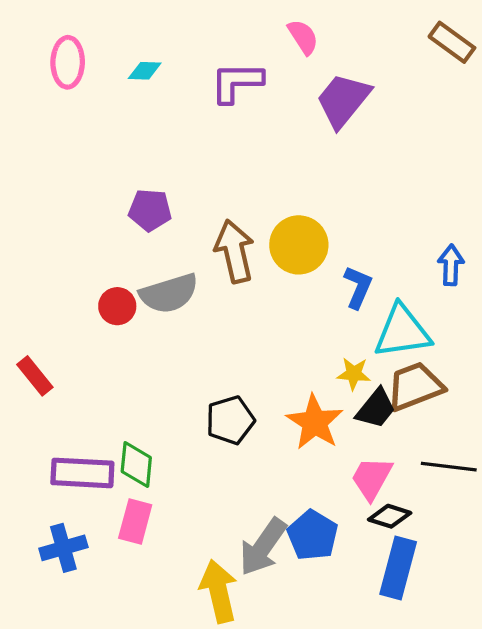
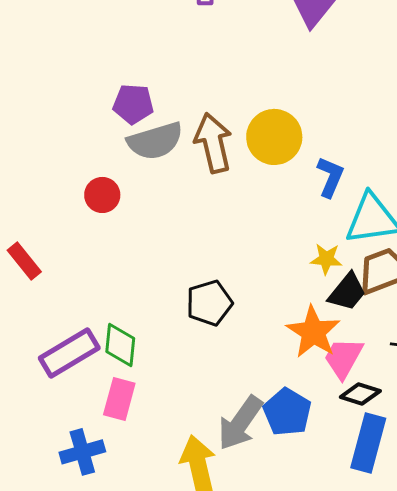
gray semicircle: (169, 293) -> (155, 141), moved
orange star: (315, 422) -> (313, 332), moved
purple rectangle: (82, 473) -> (69, 353), turned -34
blue cross: (63, 548) -> (82, 452), moved

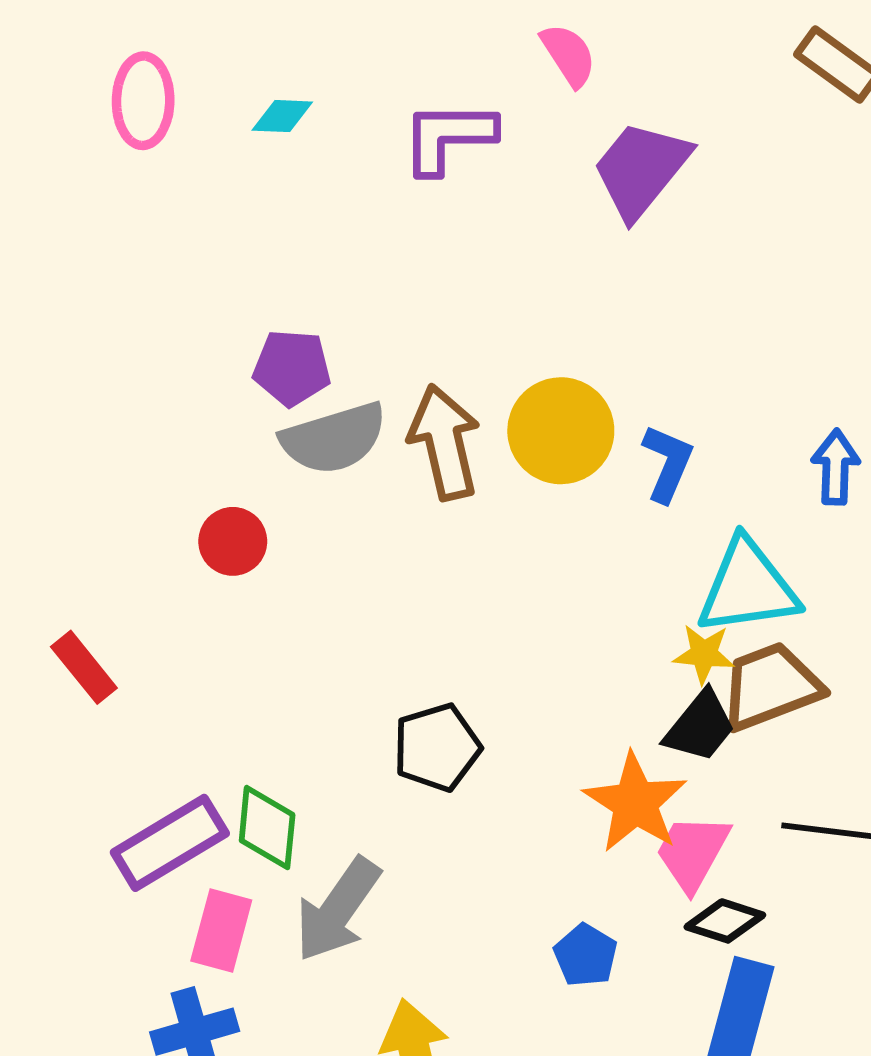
blue L-shape: (330, 177) -> (668, 463), moved
yellow star: (326, 259) -> (704, 654), moved
pink rectangle: (119, 399) -> (221, 931), moved
blue pentagon: (287, 412) -> (586, 955), size x0.7
gray arrow: (240, 423) -> (338, 910), moved

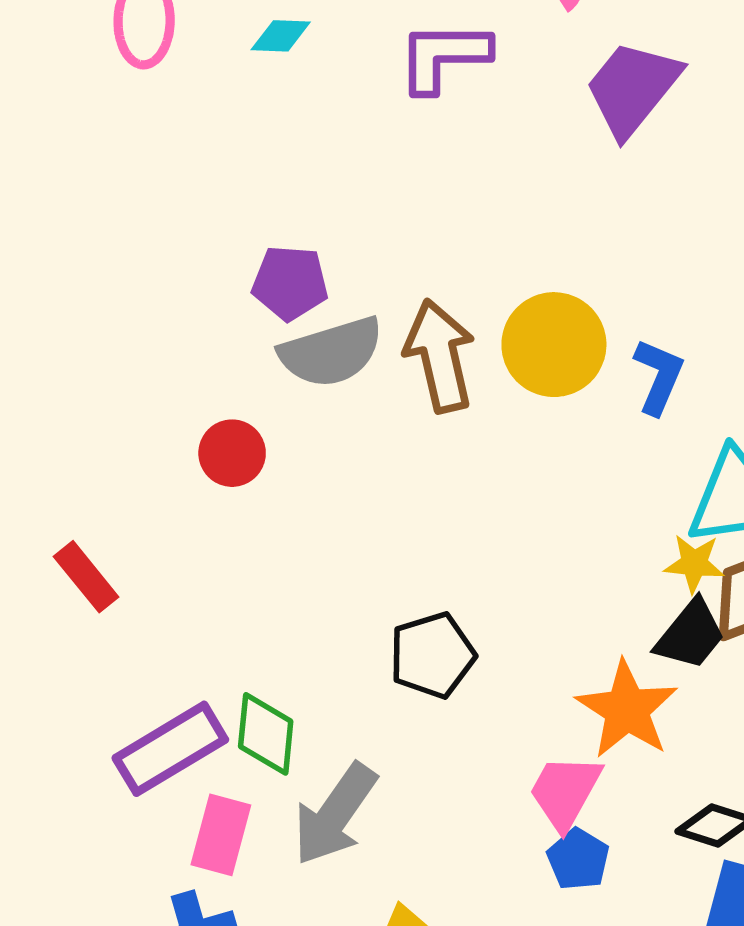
pink trapezoid: (692, 852) -> (565, 792), moved

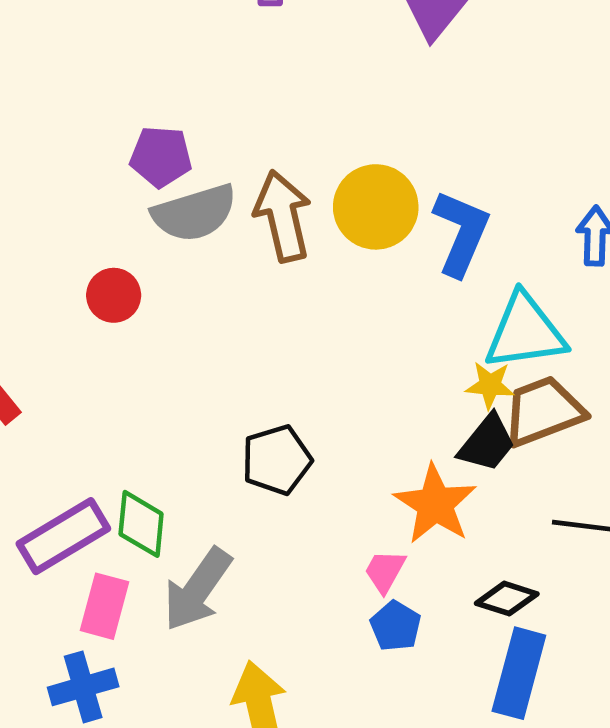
blue L-shape: (659, 376) -> (461, 233), size x1.4
pink trapezoid: (565, 792) -> (385, 571), size x0.7

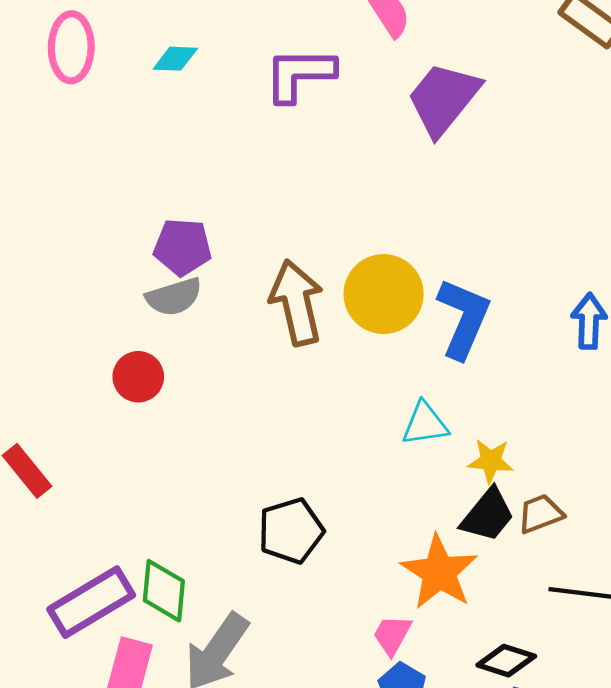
gray semicircle: (194, 213) -> (174, 297), moved, size x0.7
cyan triangle: (525, 332) -> (425, 424), moved, size x0.6
brown trapezoid: (543, 411) -> (540, 514), moved, size x0.6

